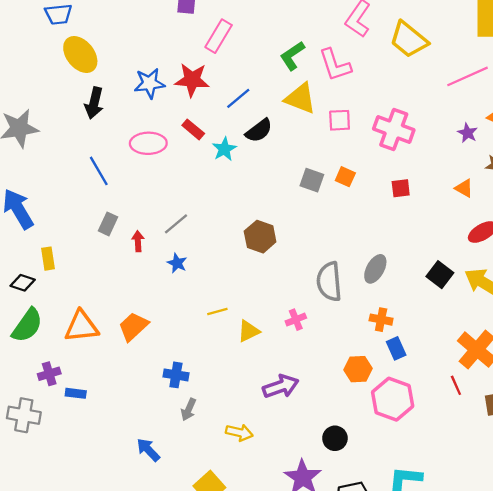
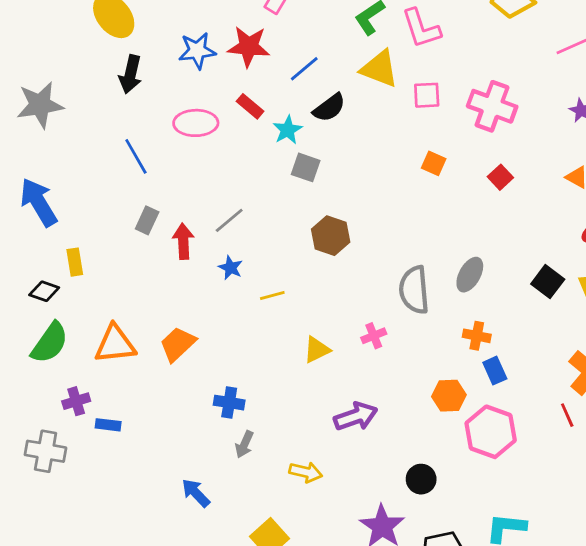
gray square: (312, 180) -> (306, 167), moved
red square: (401, 188) -> (500, 177), turned -36
red arrow: (138, 241) -> (183, 241), size x1.4
yellow line: (217, 312) -> (272, 295), moved

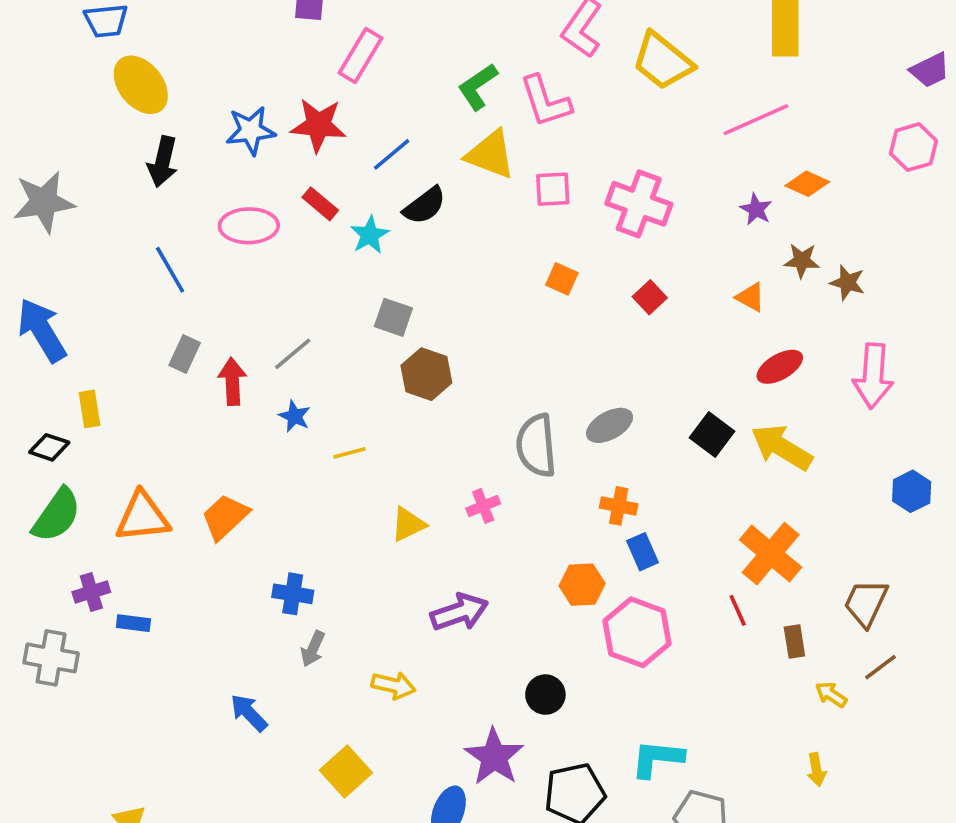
gray square: (306, 167) -> (393, 317), moved
gray ellipse: (470, 275) -> (610, 425), turned 32

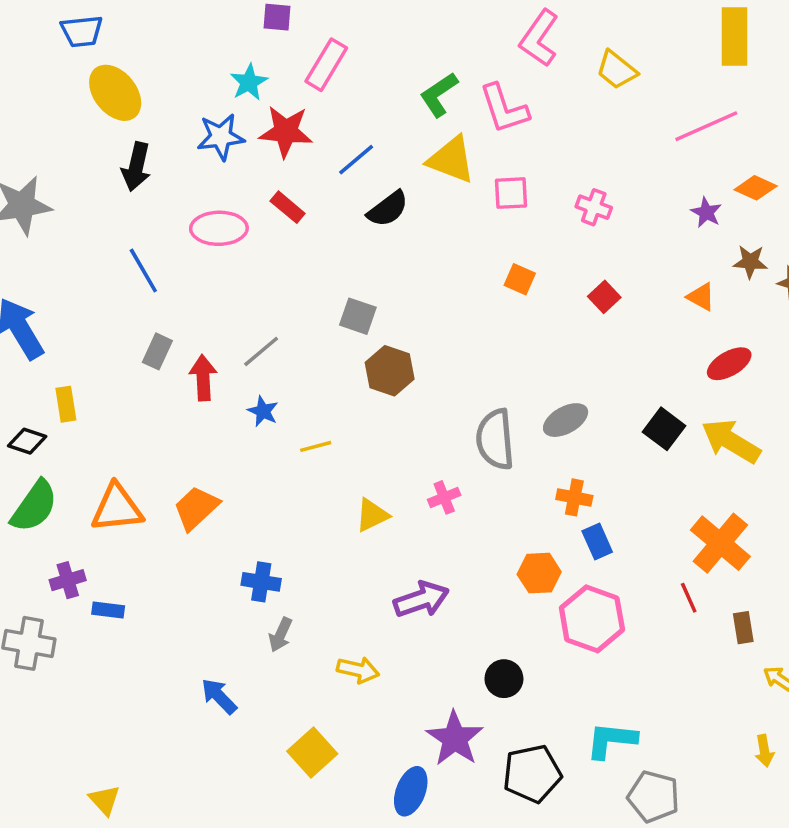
yellow trapezoid: (663, 61) -> (617, 70), size x0.7
pink cross: (639, 204) -> (594, 207), size x0.6
cyan star: (370, 235) -> (249, 82), moved

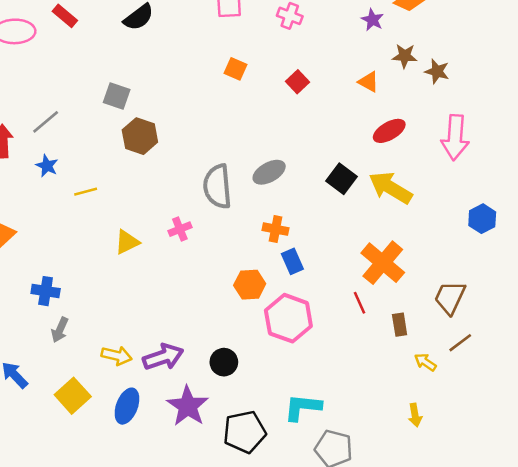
purple arrow: (421, 599) -> (163, 357), moved
yellow square: (312, 753) -> (73, 396), moved
blue ellipse: (411, 791) -> (127, 406), moved

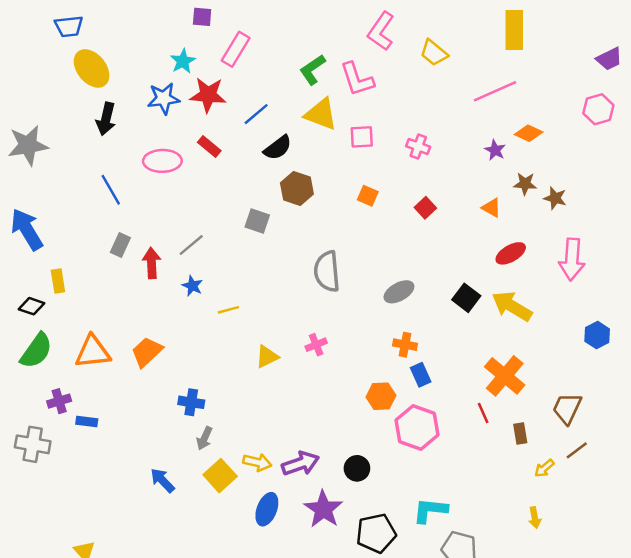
brown hexagon: (140, 136) -> (297, 189), moved
gray semicircle: (217, 186) -> (327, 271), moved
yellow arrow: (425, 362) -> (544, 468), turned -75
yellow square: (73, 396) -> (220, 476), moved

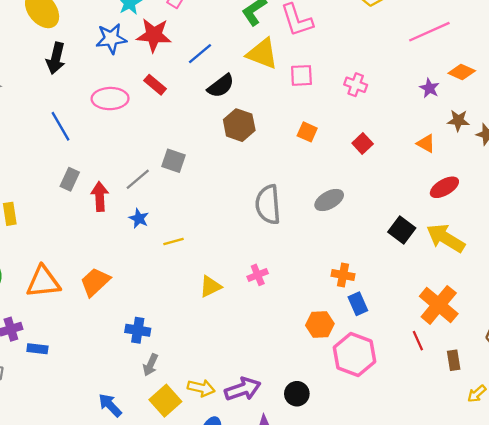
gray square: (257, 221) -> (173, 161), moved
gray ellipse: (399, 292) -> (329, 200), moved

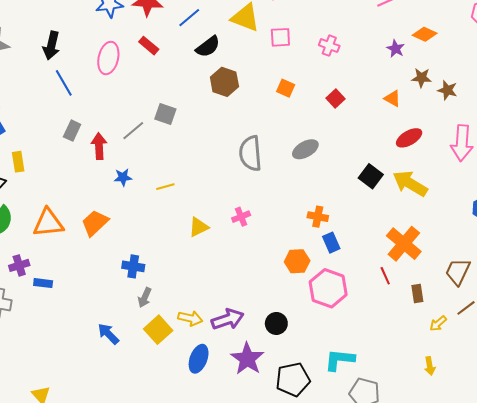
black arrow: (56, 58) -> (51, 46), moved
pink ellipse: (110, 99) -> (108, 58), turned -76
blue star: (139, 218) -> (123, 177), moved, turned -30

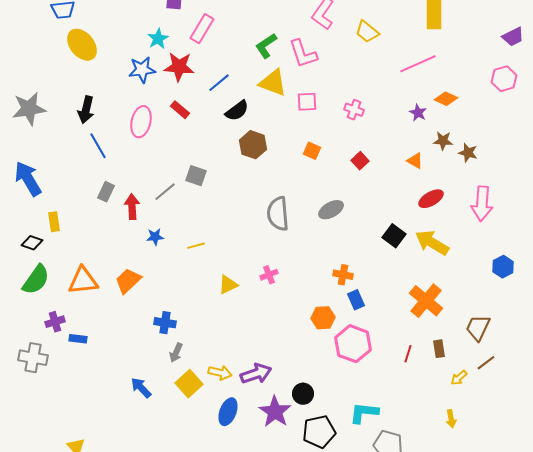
red line: (385, 276) -> (408, 354), moved, turned 42
black circle: (276, 323) -> (303, 394), moved

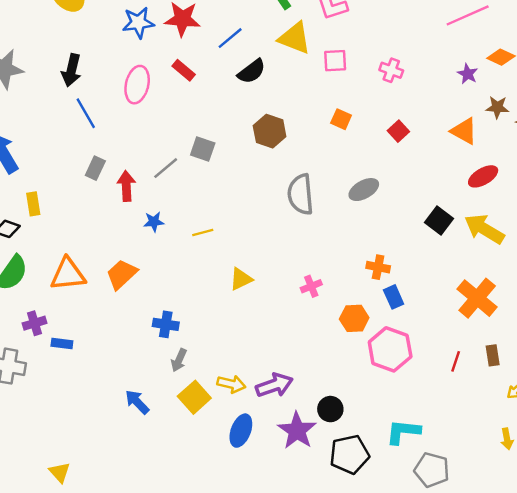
brown hexagon: (253, 145) -> (270, 131), moved
orange triangle: (415, 161) -> (464, 131), size x1.4
pink cross: (269, 275) -> (311, 286), moved

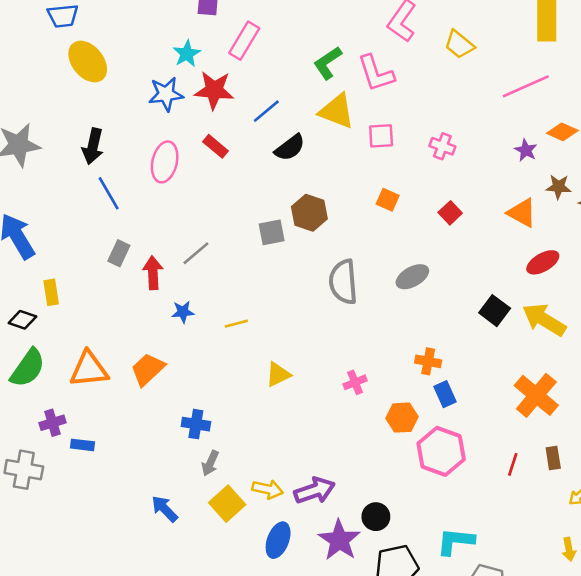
gray square: (203, 149) -> (272, 232), moved, turned -30

